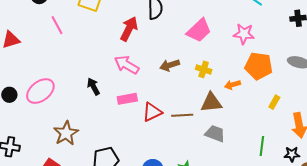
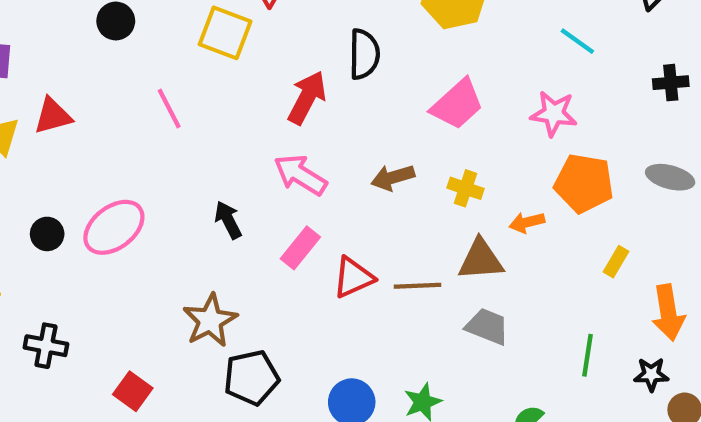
pink line: (57, 25) -> (169, 109), moved
pink rectangle: (127, 99) -> (300, 248), turned -42
brown star: (66, 133) -> (210, 320), moved

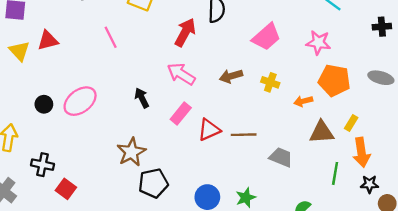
brown triangle: (481, 260) -> (322, 132), moved
orange arrow: (668, 313) -> (361, 152), moved
red square: (133, 391) -> (66, 189), moved

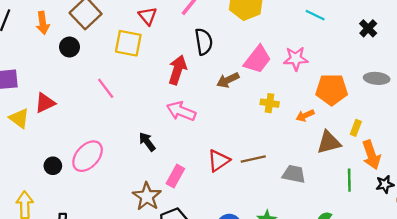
black cross: (382, 27) -> (368, 28), turned -30
pink star: (318, 43) -> (296, 59), moved
brown arrow: (231, 76) -> (228, 80), moved
pink rectangle: (181, 113) -> (175, 176), moved

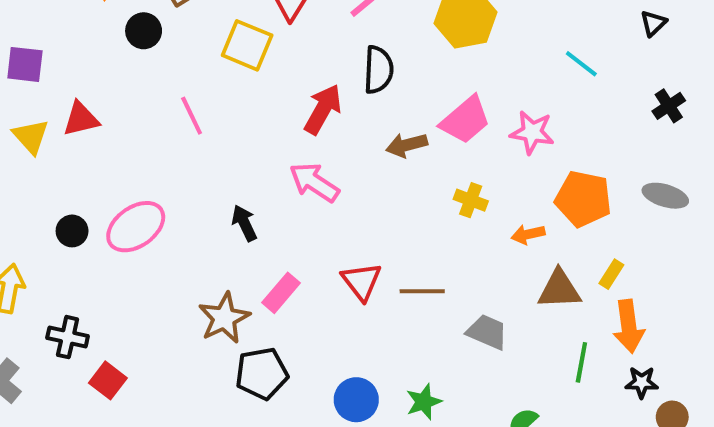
red triangle: (219, 161) -> (361, 281), turned -45

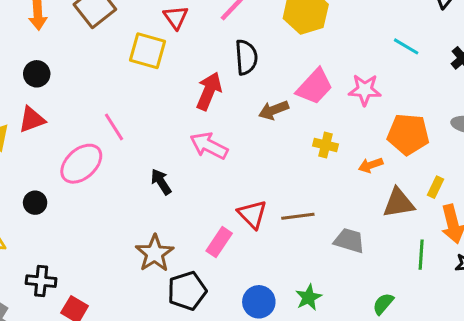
black circle: (144, 31) -> (37, 74), moved
cyan line: (581, 64) -> (406, 46), moved
pink line: (192, 116) -> (114, 127), moved
pink ellipse: (136, 227) -> (81, 164), moved
pink rectangle: (281, 293) -> (219, 242), moved

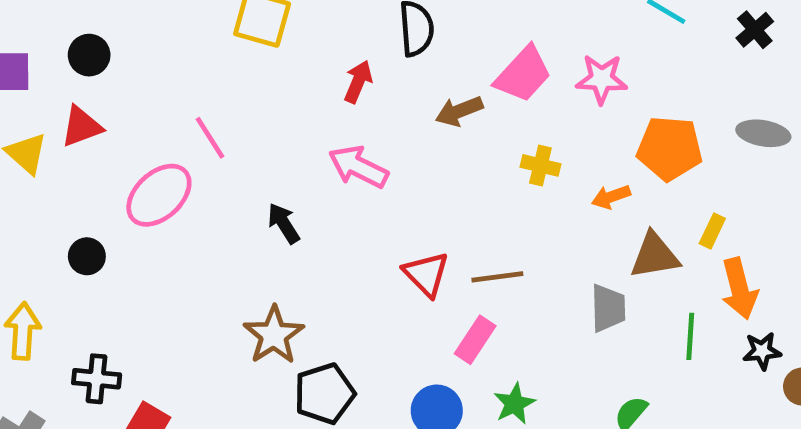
red arrow: (209, 91) -> (358, 82), size x0.7
gray trapezoid: (349, 241) -> (608, 308), moved, turned 72
pink rectangle: (219, 242) -> (475, 340), moved

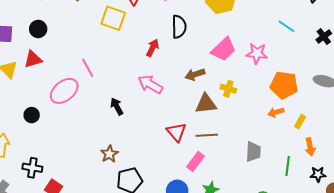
brown arrow: (459, 111) -> (195, 74), moved
orange arrow: (611, 197) -> (276, 112), moved
brown triangle: (655, 256) -> (206, 104), moved
orange arrow: (739, 289) -> (310, 147), size x0.7
brown star: (274, 335) -> (109, 154), size x0.7

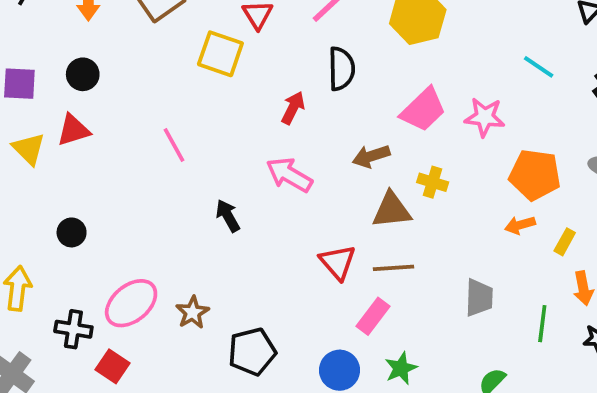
pink ellipse: (64, 91) -> (131, 303), moved
brown star: (109, 154) -> (193, 312), moved

